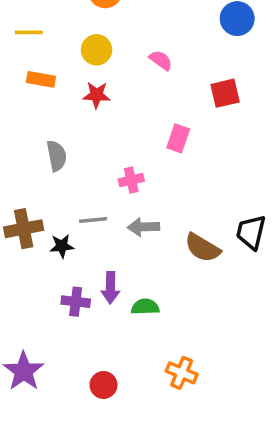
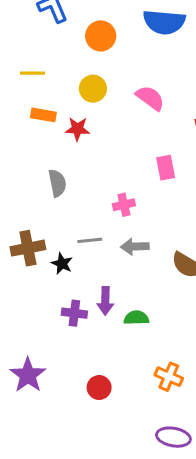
pink semicircle: (161, 60) -> (150, 98), size x1.4
red star: (97, 95) -> (77, 129), moved
pink rectangle: (178, 138) -> (166, 168), turned -30
black star: (62, 246) -> (62, 264), turned 30

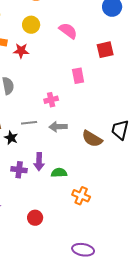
orange cross: (169, 377) -> (81, 196), moved

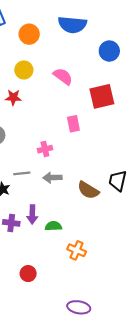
red square: (105, 50) -> (102, 96), size x1.4

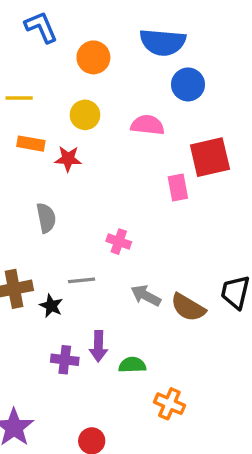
blue circle: (109, 51) -> (188, 84), moved
pink semicircle: (63, 76) -> (147, 125), turned -30
pink rectangle: (73, 124) -> (178, 187), moved
pink cross: (45, 149) -> (119, 242), turned 32
gray arrow: (52, 178) -> (146, 296), moved, turned 30

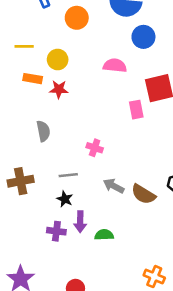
yellow circle: (85, 115) -> (58, 60), moved
black star: (51, 306) -> (65, 199), moved
orange cross: (169, 404) -> (154, 277), moved

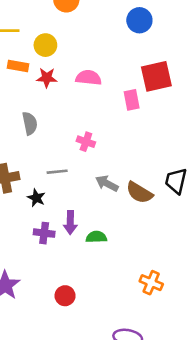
pink semicircle: (115, 65) -> (89, 78), moved
black star: (65, 199) -> (36, 198), moved

